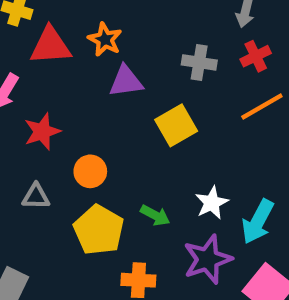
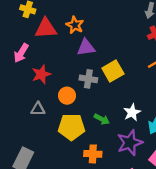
gray cross: (199, 62) -> (88, 79), moved
yellow pentagon: (99, 230) -> (71, 127), turned -30

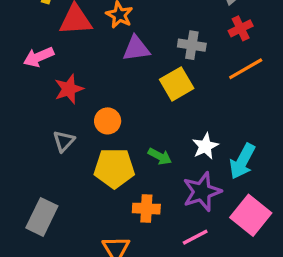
pink arrow: (21, 53) -> (39, 57), turned 36
gray cross: (88, 79) -> (192, 45), moved
gray triangle: (38, 109) -> (64, 141), turned -48

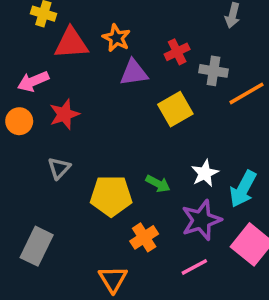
red cross: (241, 28) -> (177, 52), moved
gray cross: (192, 45) -> (214, 71), moved
orange circle: (108, 121) -> (19, 121), moved
orange cross: (146, 209) -> (144, 237), turned -36

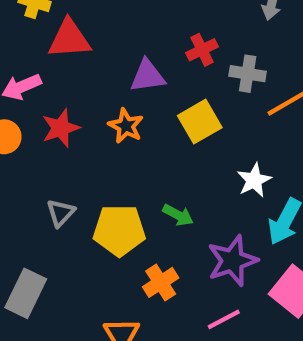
orange star: (116, 38) -> (126, 126), moved
gray triangle: (59, 168) -> (61, 213), moved
white star: (205, 173) -> (254, 180), moved

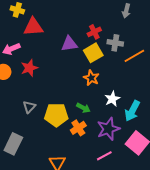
yellow square: (200, 122) -> (93, 53), moved
orange star: (126, 126) -> (91, 78), moved
white star: (254, 180) -> (112, 99), moved
orange cross: (161, 282) -> (78, 128), moved

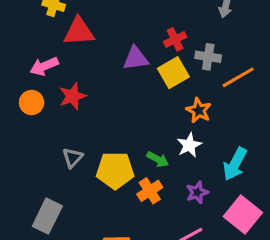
orange star: (91, 78) -> (199, 110), moved
white star: (112, 99) -> (189, 145), moved
purple star: (108, 129) -> (197, 192), size x0.6

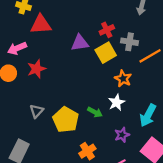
yellow pentagon: (115, 170) -> (66, 120), turned 30
orange cross: (150, 191) -> (87, 151), moved

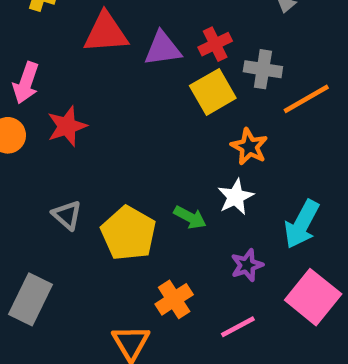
red triangle: (41, 24) -> (106, 33), moved
purple triangle: (80, 43) -> (163, 49), moved
pink arrow: (17, 48) -> (26, 83), turned -48
gray triangle: (36, 111) -> (67, 215), turned -32

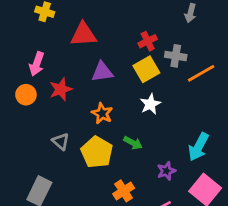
purple triangle: (163, 49) -> (102, 72), moved
orange star: (249, 147) -> (102, 113), moved
white star: (236, 197) -> (150, 104), moved

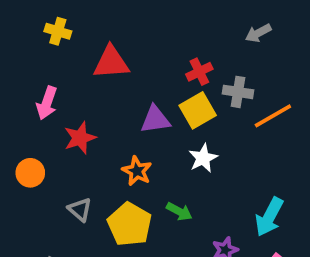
gray arrow: (190, 13) -> (258, 33), turned 48
purple triangle: (102, 72) -> (155, 119), moved
orange circle: (26, 95) -> (30, 173), moved

